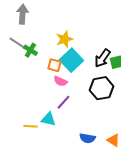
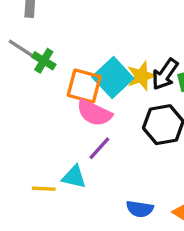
yellow star: (64, 39) -> (141, 76), moved
orange square: (54, 65) -> (84, 86), size x1.5
pink semicircle: (60, 81) -> (94, 113), size x1.5

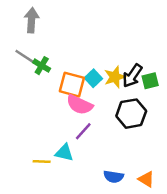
cyan square: (113, 78) -> (93, 78), size x0.6

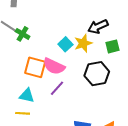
black arrow: (132, 76) -> (98, 27), moved, turned 30
orange square: (72, 85) -> (35, 67), moved
cyan triangle: (64, 153) -> (27, 96), moved

